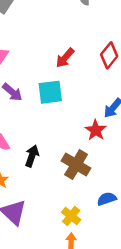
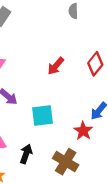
cyan square: (50, 92) -> (43, 115), moved

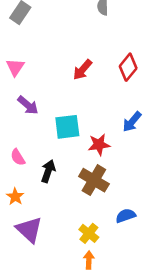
red star: (83, 131) -> (99, 145), moved, turned 30

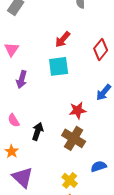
red arrow: (82, 70) -> (63, 39), moved
purple arrow: (28, 105) -> (22, 79), turned 66
cyan square: (67, 127) -> (59, 66), moved

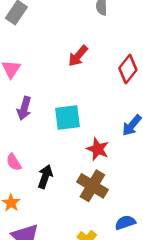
cyan square: (59, 66) -> (67, 118), moved
red star: (78, 110) -> (98, 149), turned 30

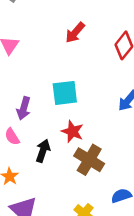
purple arrow: (24, 108) -> (24, 108), moved
red star: (98, 149) -> (72, 131), moved

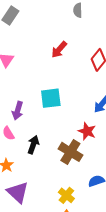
red star: (72, 131) -> (87, 131), moved

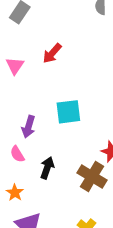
red arrow: (59, 50) -> (52, 53), moved

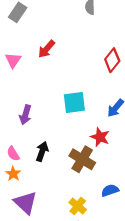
cyan square: (68, 112) -> (74, 103), moved
pink semicircle: (17, 154) -> (13, 154), moved

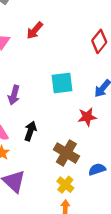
red star: (100, 137) -> (87, 117), turned -30
brown cross: (82, 159) -> (66, 153), moved

